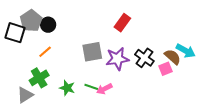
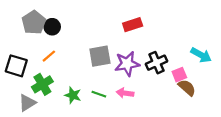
red rectangle: (122, 23) -> (133, 25), turned 36
black square: (15, 33) -> (16, 66), moved
brown semicircle: (173, 57) -> (187, 88), moved
black cross: (144, 58) -> (156, 63), turned 30
pink arrow: (104, 89) -> (125, 93), moved, turned 35

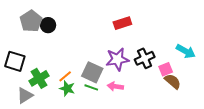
orange line: (49, 56) -> (65, 76), moved
gray square: (100, 56) -> (92, 72), moved, turned 35

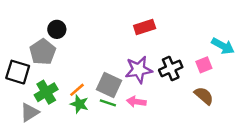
gray pentagon: (31, 21) -> (43, 52), moved
cyan arrow: (186, 51) -> (223, 46), moved
pink square: (166, 69) -> (204, 65), moved

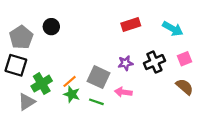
cyan arrow: (223, 46) -> (173, 29), moved
gray pentagon: (43, 52) -> (21, 37), moved
purple star: (139, 70) -> (125, 63), size x0.6
green line: (108, 103) -> (96, 102), moved

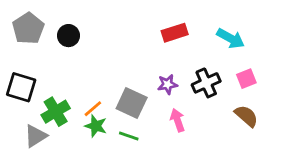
gray pentagon: (21, 37) -> (28, 28), moved
pink arrow: (123, 92) -> (178, 120), moved, turned 63

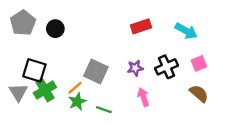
black square: (21, 87) -> (34, 70), moved
gray square: (132, 103) -> (96, 71), moved
green star: (96, 126) -> (77, 102), turned 30
gray triangle: (35, 136) -> (18, 92), moved, turned -30

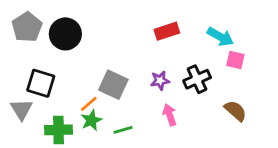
black circle: (55, 29) -> (65, 34), size x1.5
pink square: (199, 63) -> (235, 60), moved, turned 35
green cross: (45, 90) -> (59, 130), moved, turned 30
green line: (104, 110) -> (123, 130), turned -35

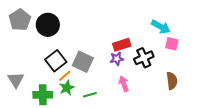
red rectangle: (167, 31) -> (122, 45), moved
black square: (41, 83) -> (56, 61), moved, turned 35
brown semicircle: (235, 111) -> (172, 81), turned 42

